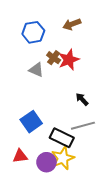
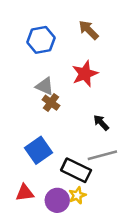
brown arrow: (72, 24) -> (89, 30), turned 66
brown cross: (54, 58) -> (51, 103), moved
yellow star: (63, 158) -> (77, 195), size x0.6

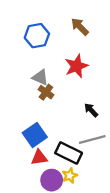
red triangle: (25, 193) -> (39, 158), moved

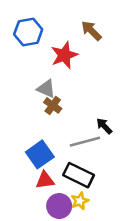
blue hexagon: (37, 36) -> (28, 32), moved
red star: (76, 66) -> (64, 55), moved
gray line: (92, 139) -> (85, 142), moved

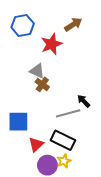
brown arrow: (91, 31) -> (73, 24), turned 102
blue square: (40, 154) -> (18, 122), moved, turned 35
red triangle: (45, 180) -> (36, 144), turned -35

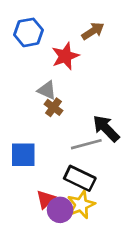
black arrow: (84, 101) -> (106, 128), size x1.6
red triangle: (36, 144) -> (46, 199), moved
yellow star: (64, 161) -> (81, 205), size x1.5

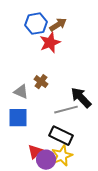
brown arrow: (93, 31) -> (58, 25), moved
blue hexagon: (29, 32) -> (36, 24), moved
gray triangle: (47, 90) -> (21, 92), moved

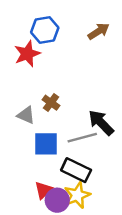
brown arrow: (58, 25) -> (99, 31), moved
red star: (50, 43) -> (27, 54), moved
blue square: (18, 118) -> (46, 144), moved

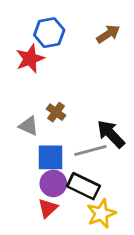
yellow star: (77, 195) -> (101, 214), moved
purple circle: (57, 200) -> (53, 183), moved

